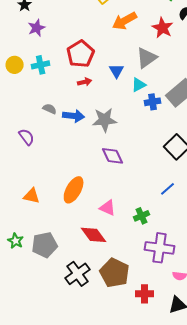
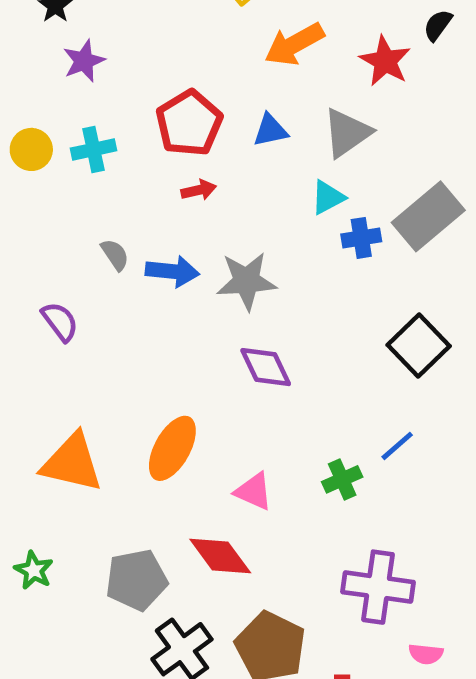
blue triangle: (117, 71) -> (270, 130), moved, turned 49
gray semicircle: (50, 109) -> (115, 255), turned 32
orange triangle: (32, 196) -> (72, 463), size x1.6
green cross: (142, 216) -> (342, 479), moved
gray pentagon: (45, 245) -> (136, 580), moved

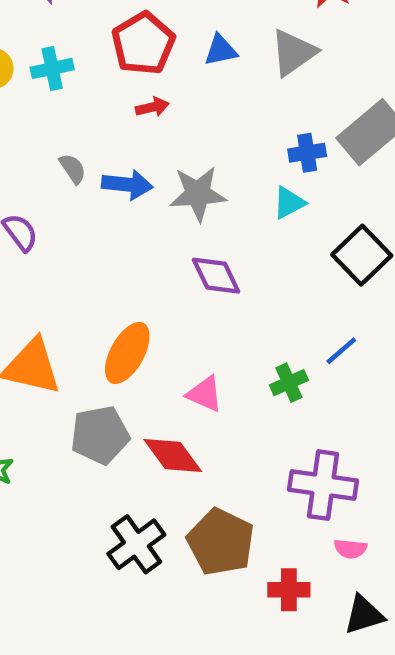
cyan triangle: (328, 197) -> (289, 203), moved
gray pentagon: (136, 580) -> (100, 435), moved
pink semicircle: (426, 654) -> (350, 549), moved

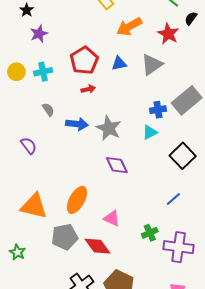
gray semicircle: (73, 169) -> (48, 110), moved
gray star: (198, 194) -> (109, 128), turned 30
green cross: (289, 383) -> (150, 233), moved
purple cross: (323, 485) -> (179, 247), moved

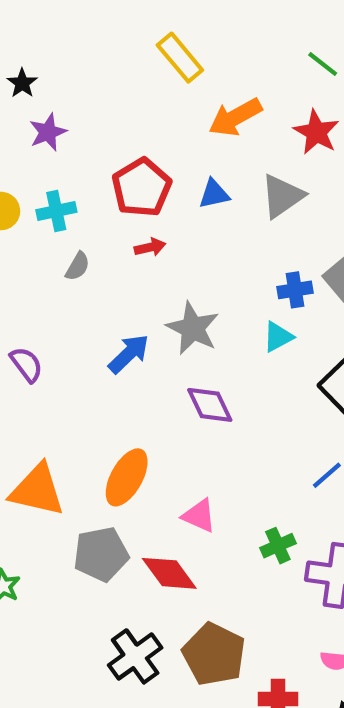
gray semicircle: (48, 110) -> (78, 266), moved, turned 64
blue arrow: (77, 124) -> (129, 354), moved, turned -50

